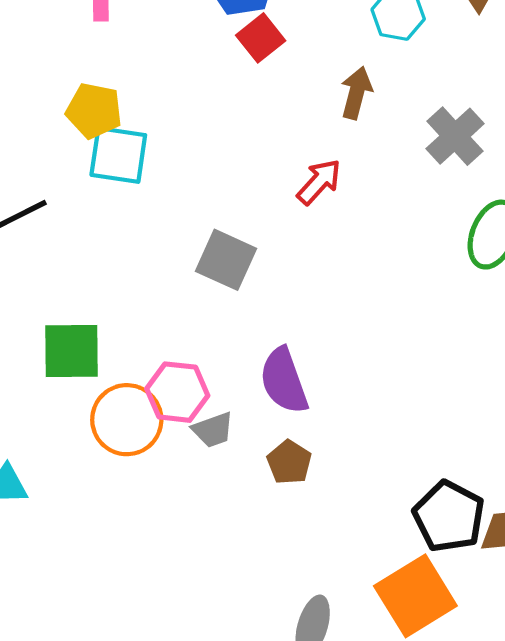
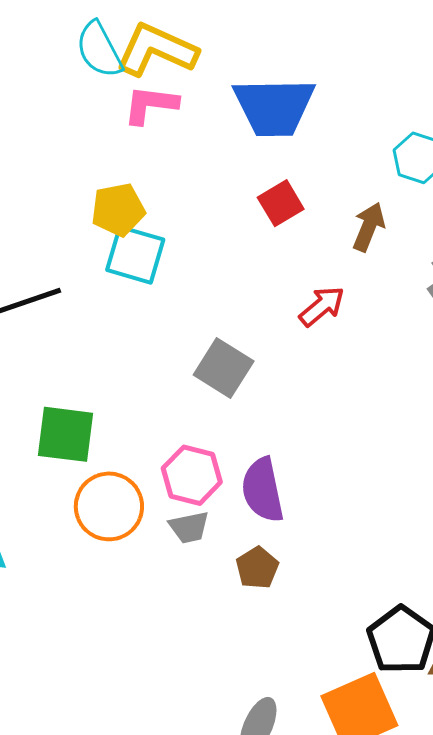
red square: (261, 38) -> (281, 203), moved
yellow pentagon: (94, 111) -> (118, 210), turned -30
pink hexagon: (177, 392) -> (192, 475), moved

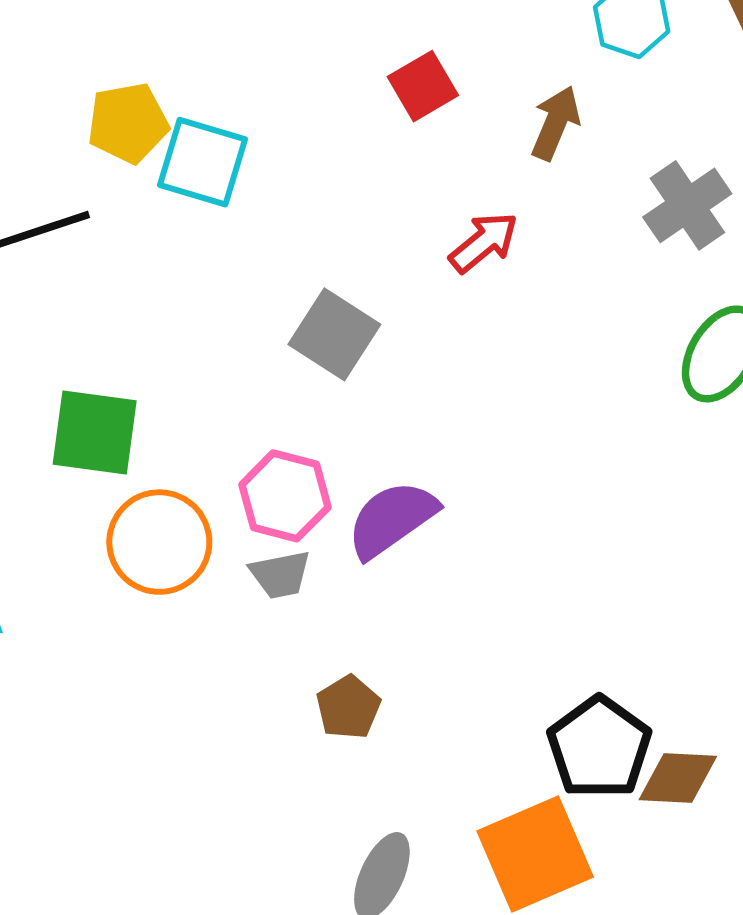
yellow pentagon: (118, 210) -> (128, 123), moved
purple semicircle: (263, 490) -> (392, 519), turned 66
brown pentagon: (257, 568) -> (348, 707), moved

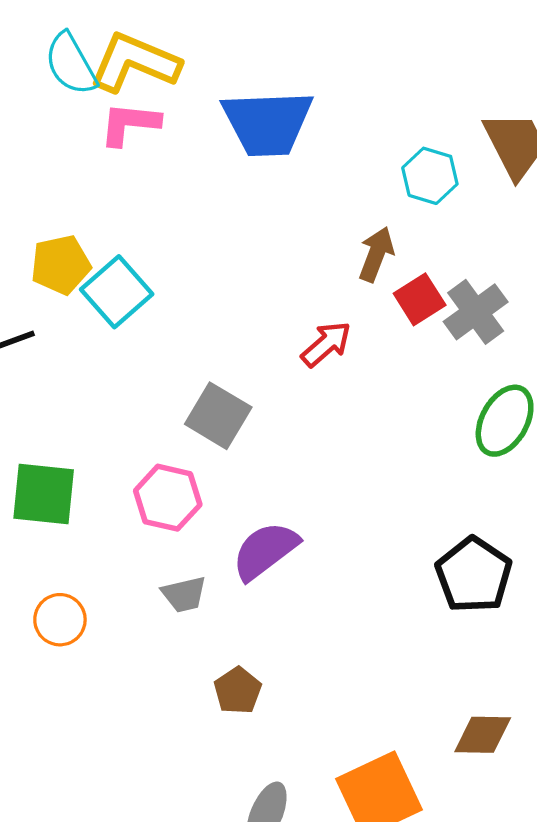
red square: (423, 86) -> (420, 299), moved
cyan square: (202, 162) -> (117, 292), turned 34
pink hexagon: (285, 496) -> (168, 498), moved
orange circle: (159, 542) -> (60, 620), moved, size x0.7
black pentagon: (599, 747) -> (474, 575), moved

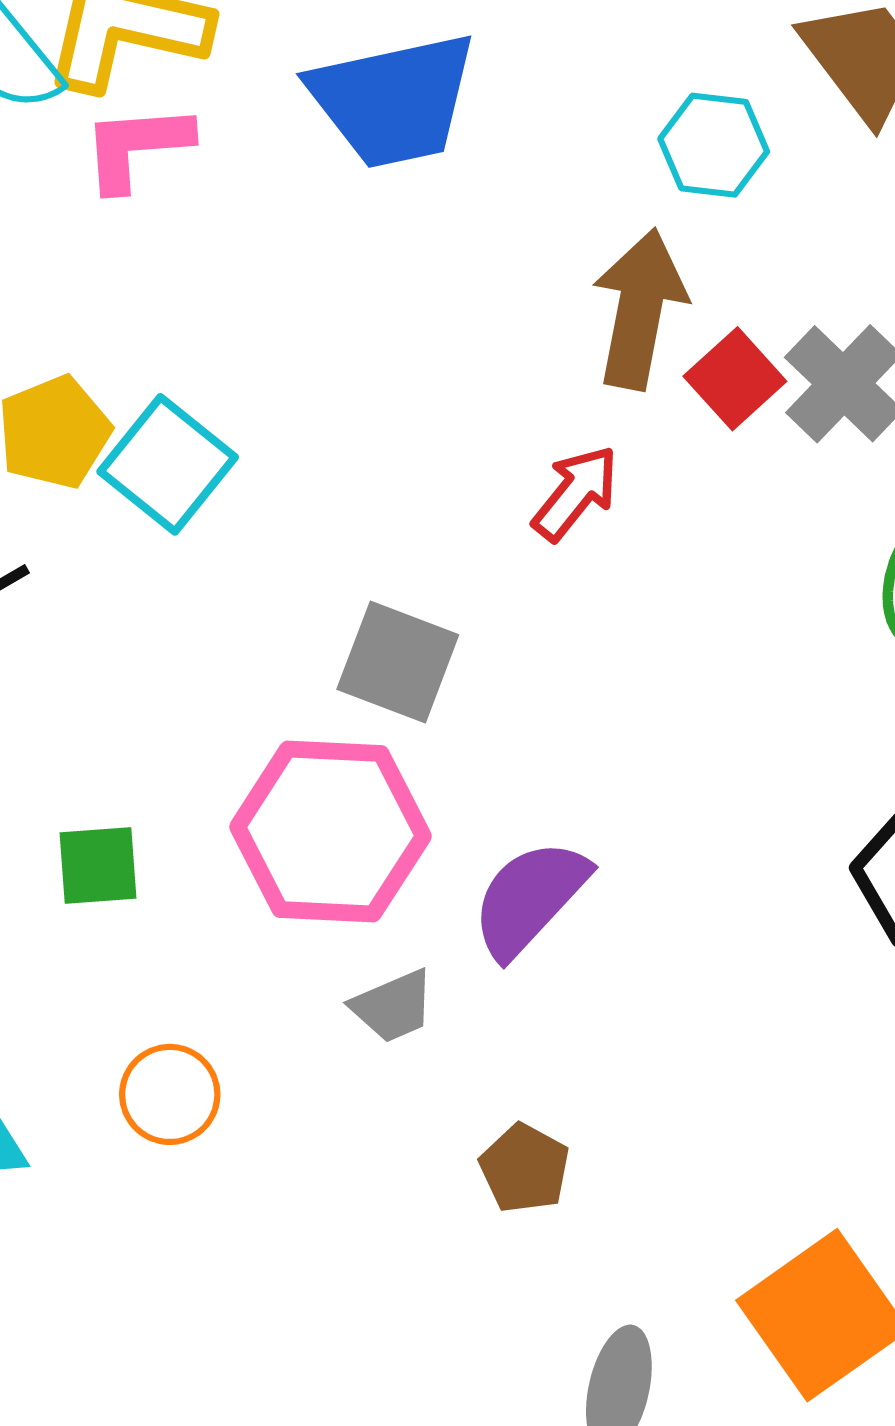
brown arrow: (376, 254) -> (639, 309), size x1.5
green square: (44, 494) -> (98, 865), size x0.7
pink hexagon: (168, 498) -> (330, 832), size x1.5

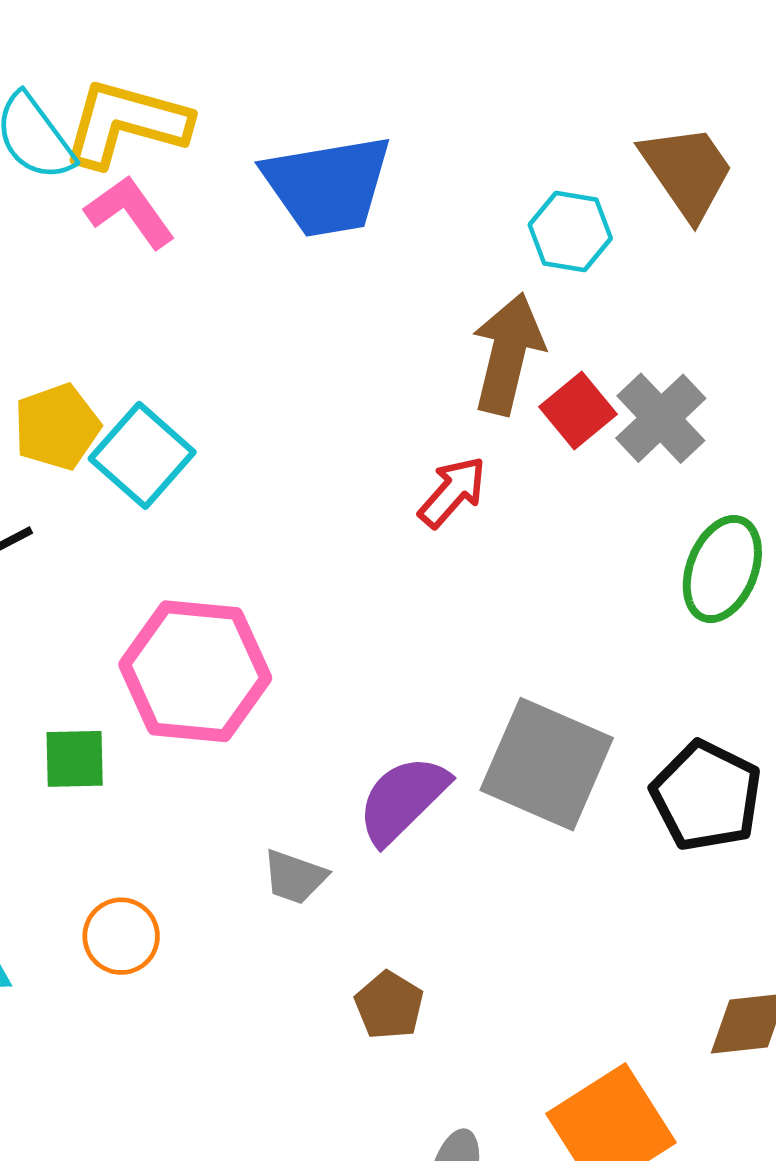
pink L-shape: (137, 147) -> (130, 212), turned 56
gray square: (398, 662) -> (547, 764), moved, size x1.4
pink hexagon: (330, 832) -> (195, 671), moved
gray trapezoid: (393, 1006) -> (295, 877), turned 40

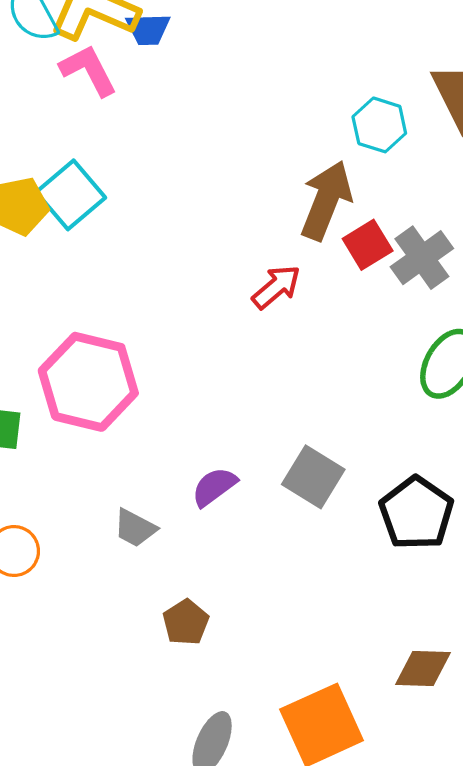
blue trapezoid: (328, 186) -> (148, 29), moved, size x0.5
cyan square: (142, 455) -> (71, 195), moved
gray square: (547, 764) -> (313, 477), size x0.7
purple semicircle: (403, 799) -> (214, 487), size x0.7

